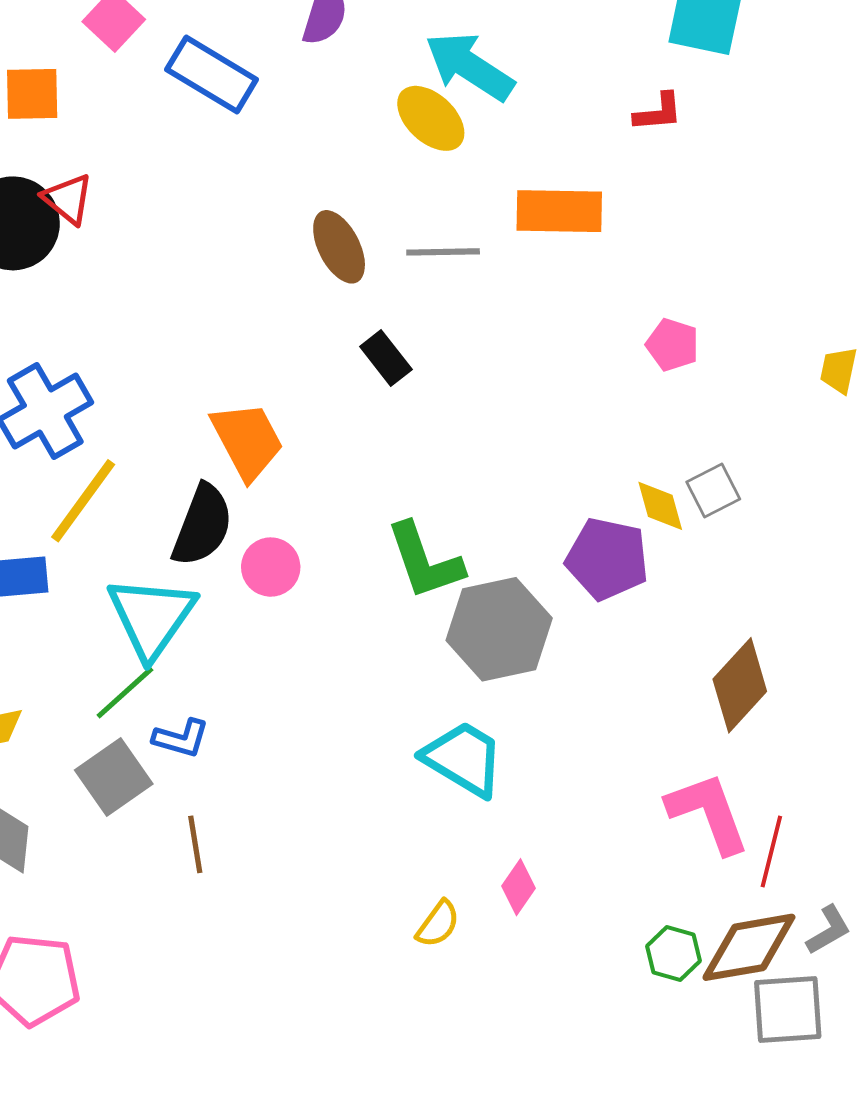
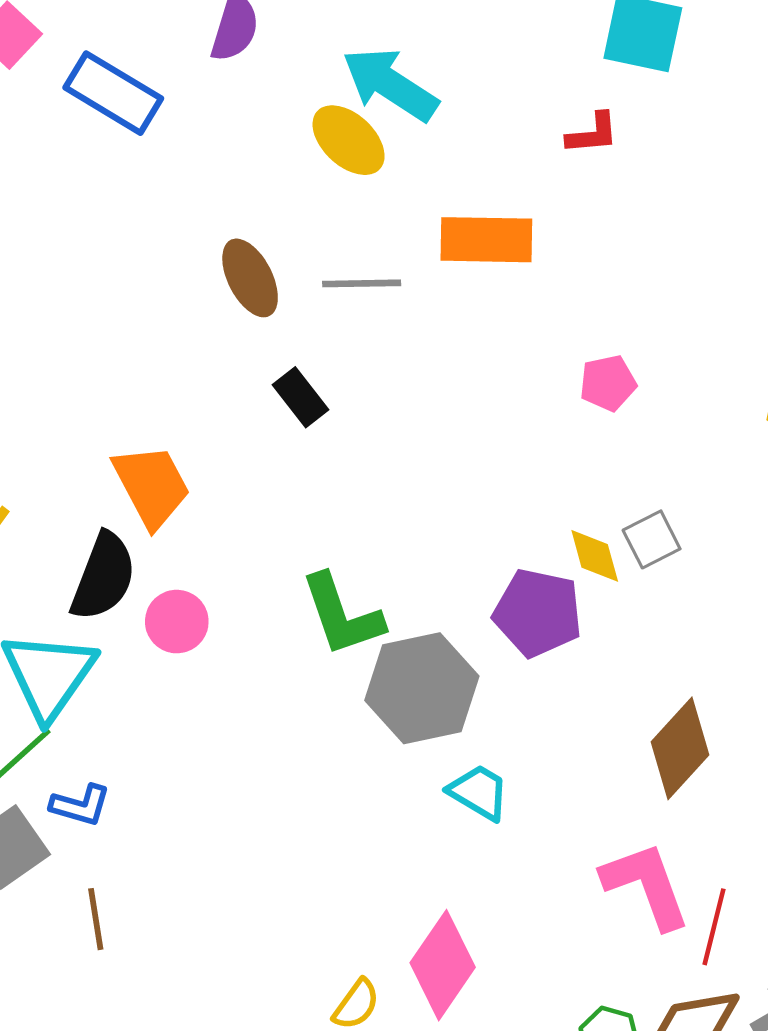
pink pentagon: (672, 345) -> (608, 383), turned -30
cyan trapezoid: (463, 759) -> (479, 792), moved, size x0.7
pink diamond: (519, 887) -> (443, 965), size x1.8

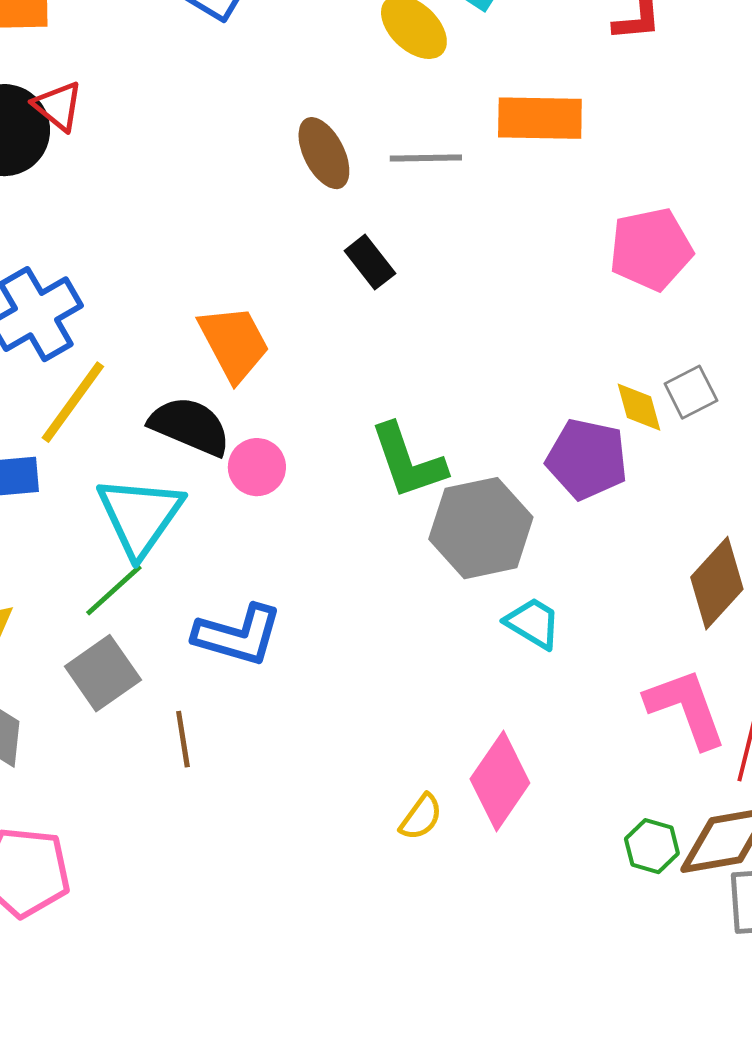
pink pentagon: (608, 383) -> (651, 249), size x1.6
black semicircle: (103, 577) -> (190, 426), turned -88
blue L-shape: (80, 805) -> (238, 635), moved, size x1.6

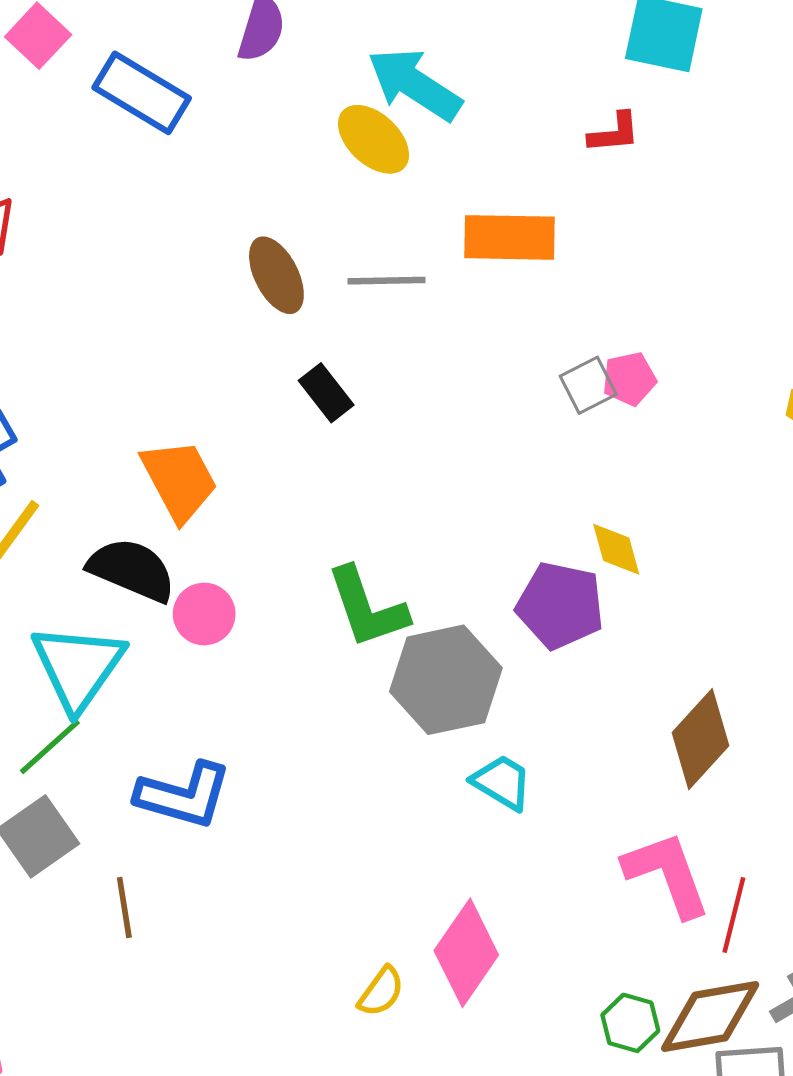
pink pentagon: (651, 249) -> (629, 379), size x0.6
gray square: (691, 392) -> (588, 385), moved

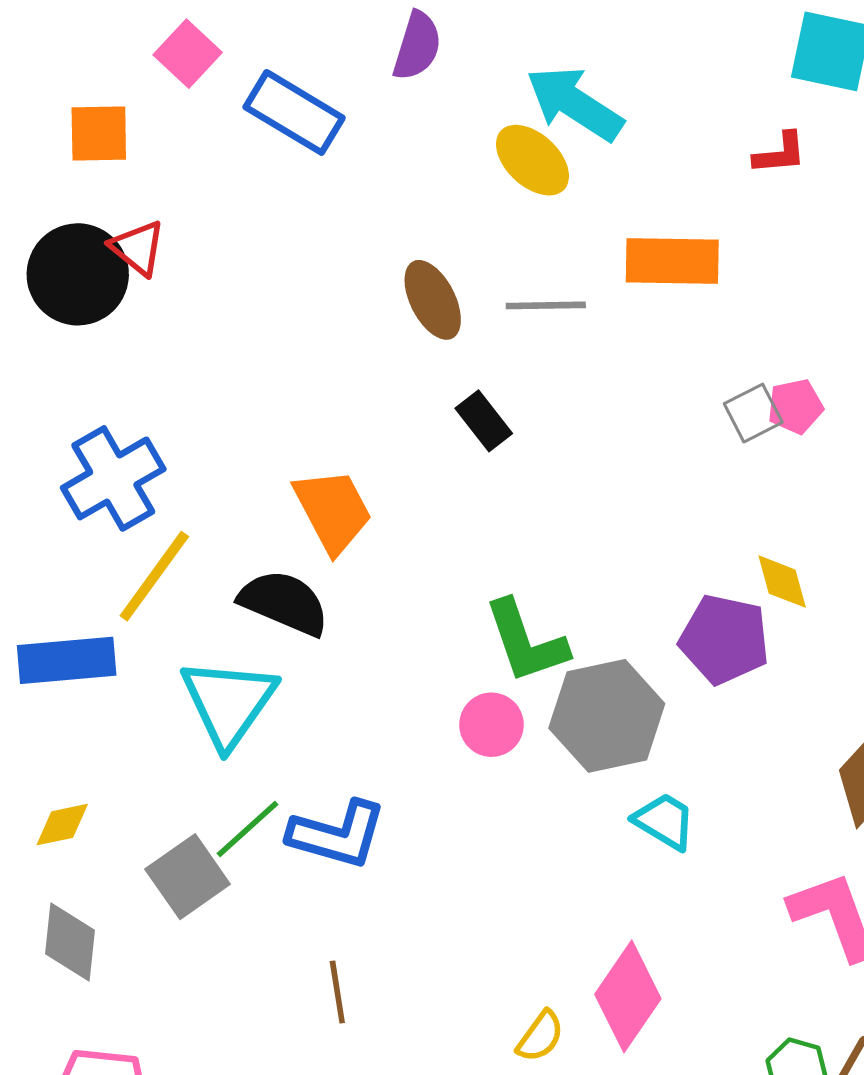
pink circle: (204, 614) -> (491, 725), moved
green line: (50, 747) -> (247, 829), moved
brown line: (124, 907) -> (337, 992), moved

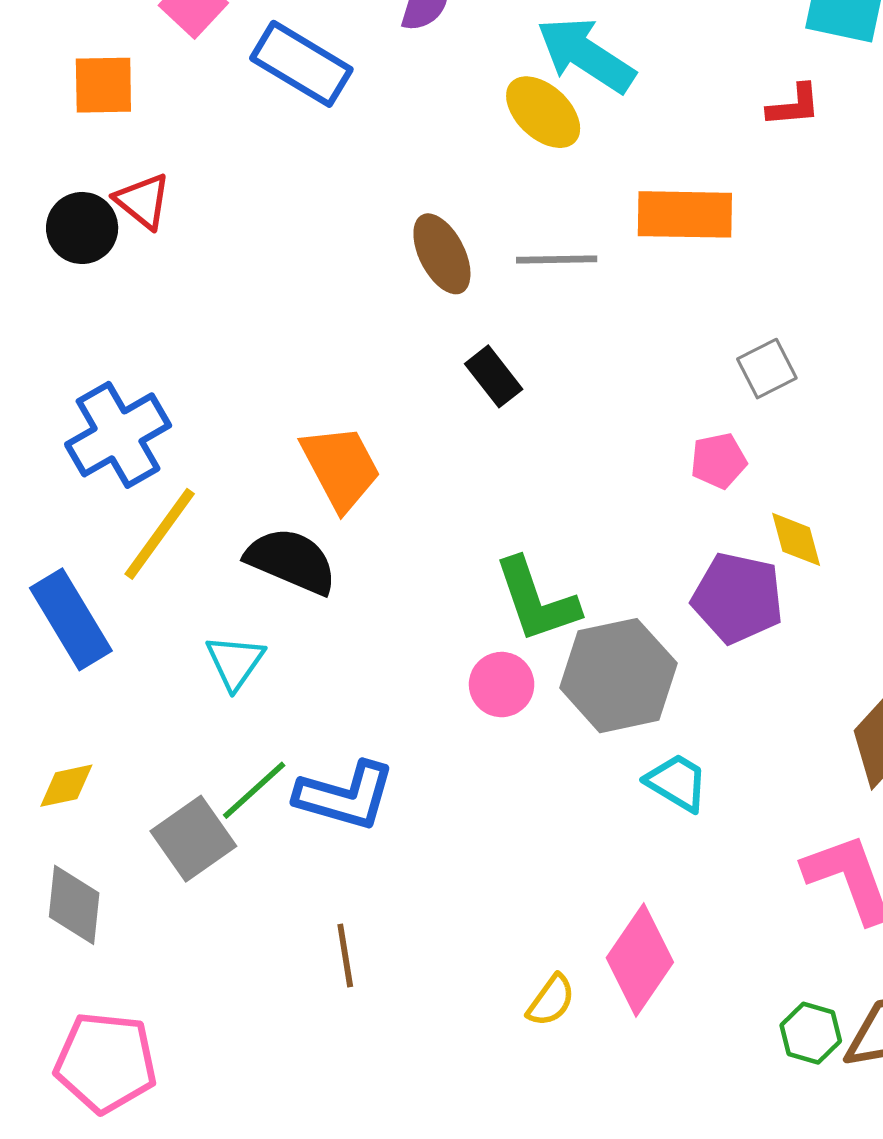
black circle: (78, 274) -> (82, 228), size x0.7
pink pentagon: (795, 406) -> (719, 461), moved
blue rectangle: (67, 660) -> (71, 619), turned 64
cyan triangle: (229, 703) -> (235, 662), size x0.6

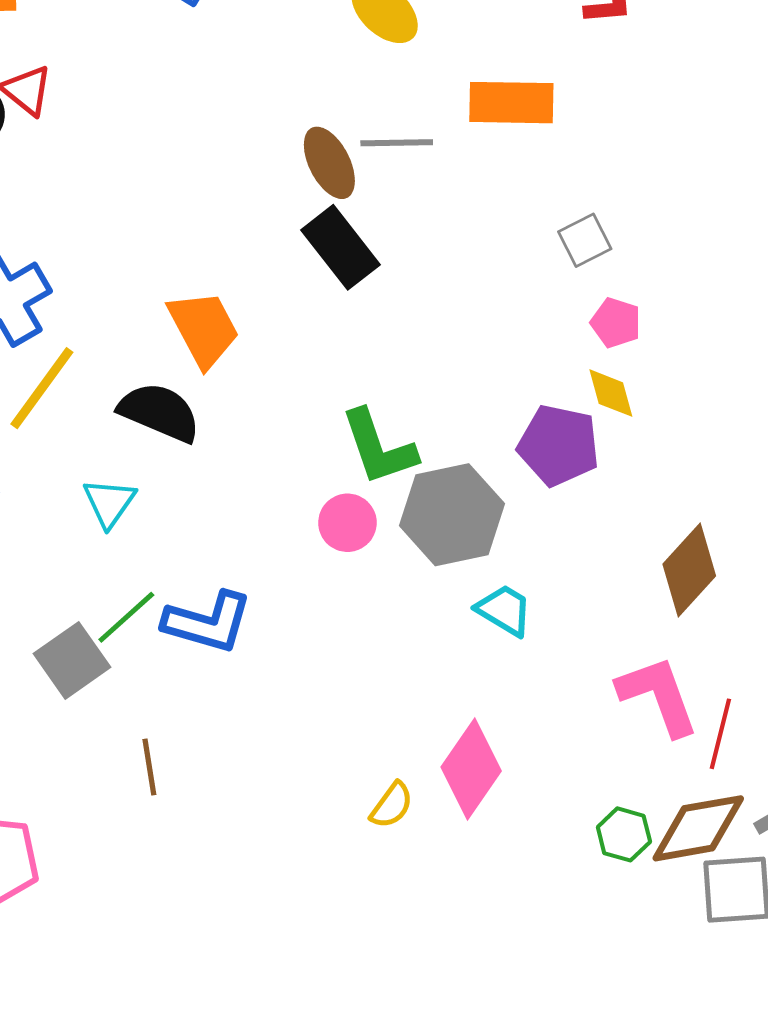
brown ellipse: (442, 254) -> (329, 163), moved
black rectangle: (494, 376) -> (340, 247), size x1.5
pink pentagon: (719, 461) -> (616, 323), moved, turned 30
brown line: (345, 956) -> (149, 767), moved

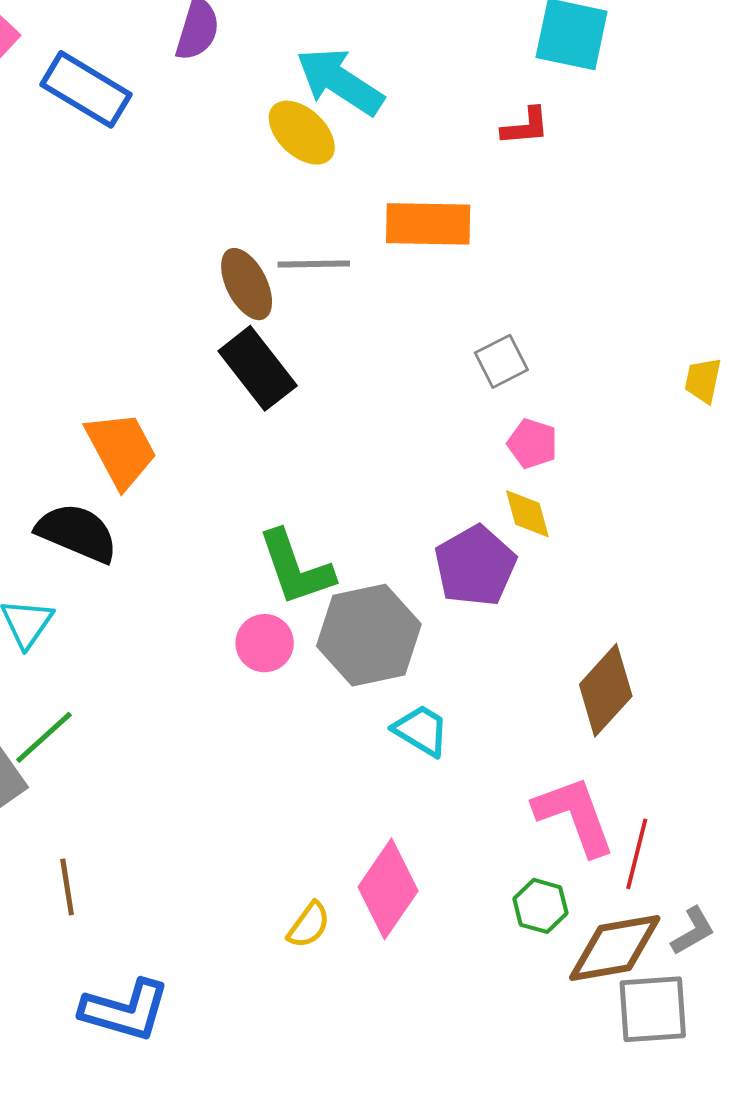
purple pentagon: (559, 445) -> (475, 566), turned 30
blue L-shape: (208, 622) -> (125, 1010), moved
green hexagon: (624, 834) -> (540, 906), moved

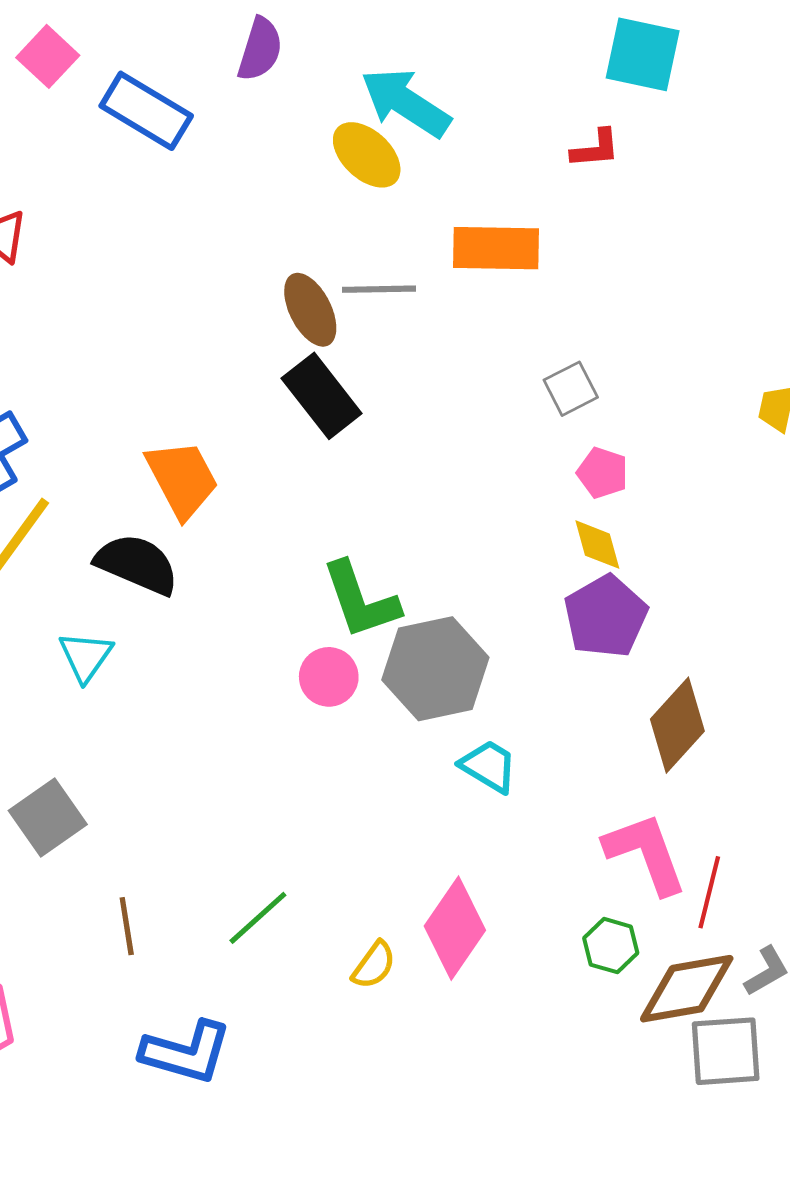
purple pentagon: (475, 566) -> (606, 616), moved
green line: (44, 737) -> (258, 918), moved

